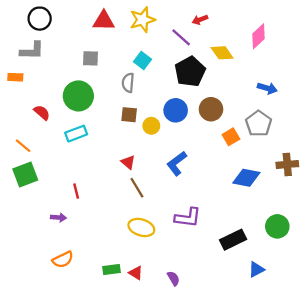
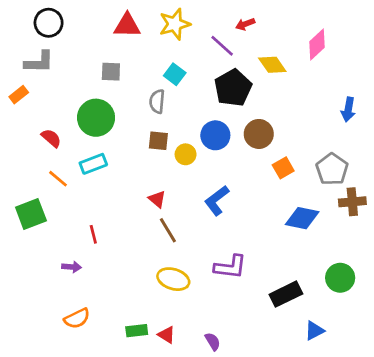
orange rectangle: (15, 77) -> (19, 95), turned -40
blue arrow: (267, 88) -> (348, 110), moved, turned 84
gray pentagon: (259, 124) -> (332, 169), moved
orange line: (23, 146) -> (58, 179), moved

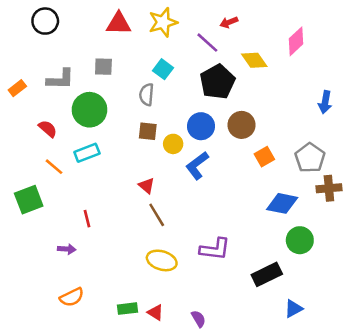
gray L-shape: (39, 62) -> (60, 79), moved
blue L-shape: (217, 200) -> (197, 165), moved
green circle: (340, 278) -> (300, 240), moved

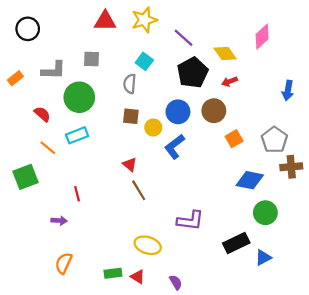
black circle: (45, 21) -> (28, 29), moved
red arrow: (229, 22) -> (230, 82), moved
yellow ellipse: (162, 260) -> (148, 245), moved
orange semicircle: (72, 297) -> (64, 263), turned 140
blue triangle: (293, 309) -> (263, 258), moved

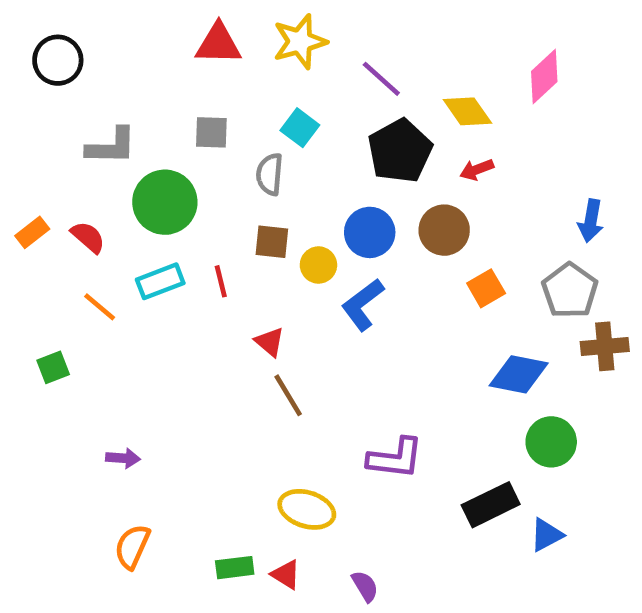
gray square: (92, 59) -> (211, 132), moved
orange rectangle: (15, 78) -> (32, 232), moved
blue arrow: (288, 91) -> (591, 221), moved
green square: (25, 177) -> (53, 367), size x0.6
red line: (77, 194) -> (221, 281), moved

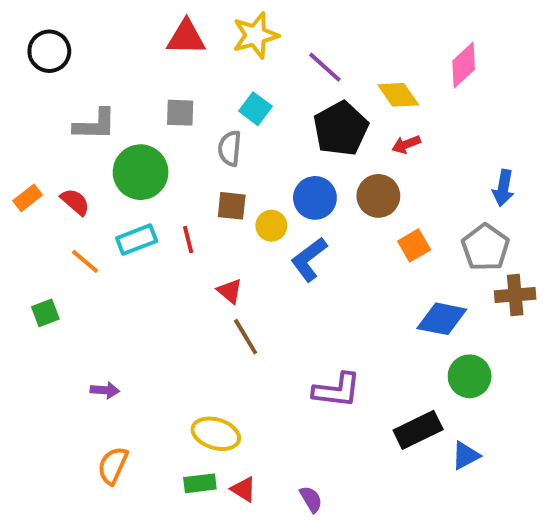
yellow ellipse: (307, 509) -> (216, 434), moved

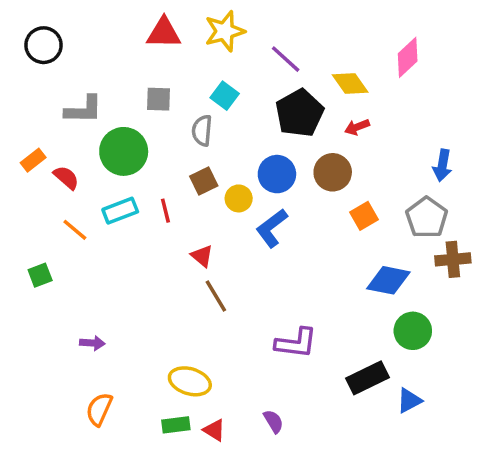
orange rectangle: (28, 198) -> (33, 160), moved
brown square: (232, 206) -> (204, 181), turned -32
purple semicircle: (311, 499) -> (273, 421), moved

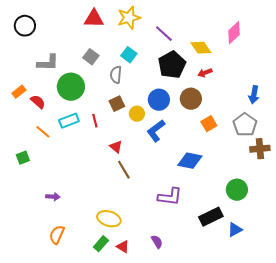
gray square: (158, 99) -> (91, 57), turned 35
blue diamond: (388, 280) -> (190, 161), moved
green rectangle: (176, 425) -> (101, 244), turned -42

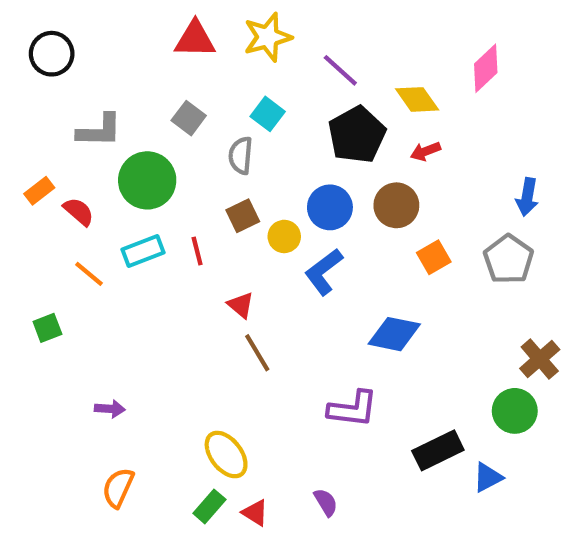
brown cross: (260, 149) -> (540, 359), moved, turned -36
green circle: (237, 190) -> (515, 411), moved
yellow ellipse: (109, 219) -> (226, 455), turned 35

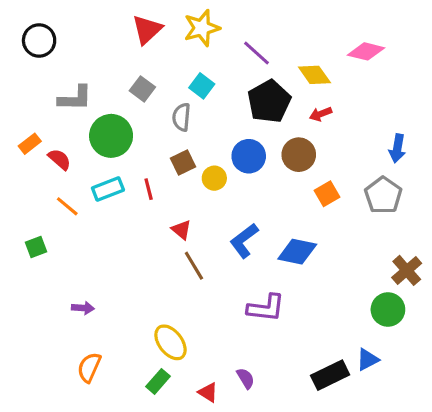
red triangle: (195, 39) -> (147, 30), turned -44
pink diamond: (486, 68) -> (366, 51), turned 57
blue L-shape: (324, 272) -> (244, 241), moved
black rectangle: (438, 450) -> (330, 375), moved
red triangle: (255, 513) -> (208, 392), moved

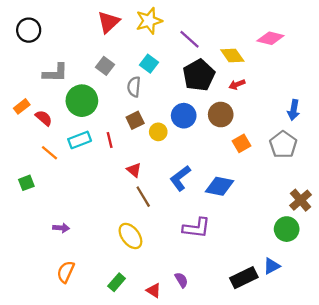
yellow ellipse: (170, 342) -> (130, 236), moved

